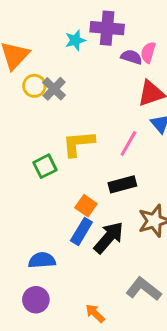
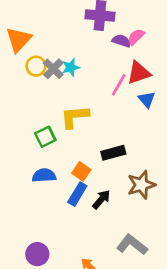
cyan star: (75, 40) -> (71, 67), moved
pink semicircle: (148, 52) -> (136, 37), turned 30
pink line: (128, 143) -> (119, 85), moved
black arrow: (109, 238) -> (101, 199), size x0.7
blue semicircle: (42, 260) -> (44, 175), moved

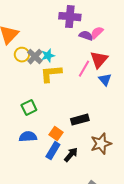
red triangle: (139, 73) -> (99, 60), turned -30
yellow L-shape: (75, 117) -> (51, 74), moved

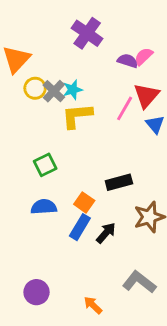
purple cross: (70, 17) -> (87, 33), moved, turned 30

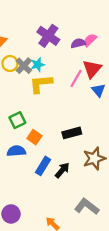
purple cross: (87, 33) -> (48, 36), moved
purple semicircle: (128, 61) -> (78, 43), turned -32
orange square: (84, 202) -> (34, 137), moved

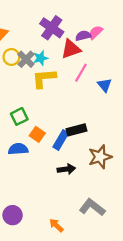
red triangle: (92, 69) -> (71, 49), moved, turned 30
blue rectangle: (43, 166) -> (61, 140), moved
black arrow: (62, 170) -> (66, 169), turned 42

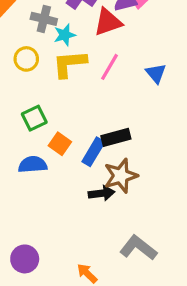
yellow circle: (11, 57) -> (26, 59), moved
gray cross: (26, 59) -> (44, 19), moved, turned -30
pink line: (81, 73) -> (109, 67), moved
brown star: (100, 157) -> (121, 176), moved

